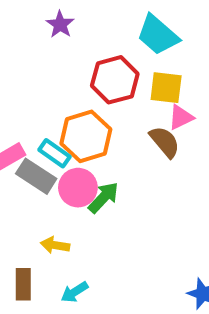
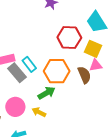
orange hexagon: (86, 136) -> (57, 71), moved
pink circle: (78, 188) -> (15, 107), moved
yellow arrow: (55, 245) -> (39, 112), moved

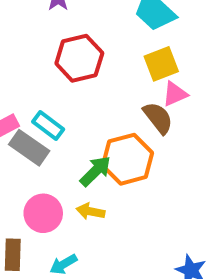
red hexagon: (69, 38) -> (79, 58), moved
yellow square: (93, 49) -> (161, 64), turned -30
orange hexagon: (57, 71) -> (128, 159), moved

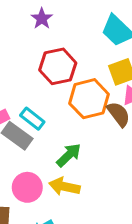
orange hexagon: (128, 159) -> (89, 99), moved
yellow arrow: (90, 211) -> (64, 186), size x1.4

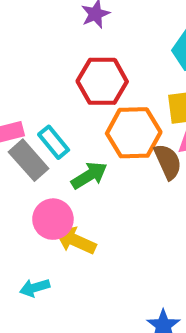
green arrow: (69, 155) -> (89, 175), moved
pink circle: (27, 187) -> (53, 219), moved

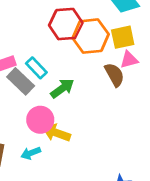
orange hexagon: (134, 133) -> (91, 36), moved
cyan arrow: (35, 288) -> (31, 153), moved

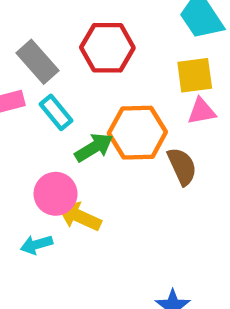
orange hexagon: (91, 36) -> (137, 133), moved
brown semicircle: (114, 75) -> (182, 166), moved
gray rectangle: (21, 81) -> (38, 62), moved

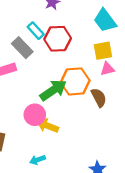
cyan rectangle: (56, 112) -> (36, 31), moved
green arrow: (94, 147) -> (53, 90), size x1.4
cyan arrow: (37, 245) -> (37, 160), moved

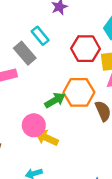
red hexagon: (58, 39) -> (85, 49), moved
green arrow: (53, 90) -> (55, 100), size x0.7

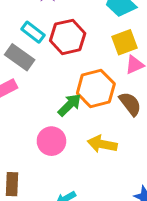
red hexagon: (85, 49) -> (68, 37), moved
yellow arrow: (47, 138) -> (102, 144), moved

